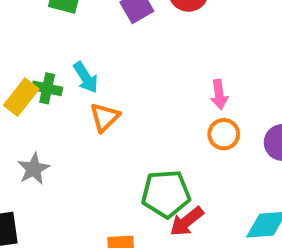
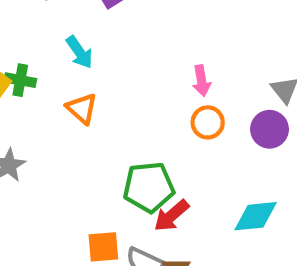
cyan arrow: (86, 77) -> (79, 52), moved
orange triangle: (105, 117) -> (82, 109), turned -32

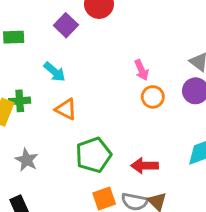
green pentagon: (149, 187) -> (93, 155), moved
red arrow: (171, 216) -> (145, 166), turned 55

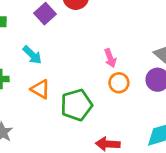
green pentagon: (93, 155) -> (76, 105), moved

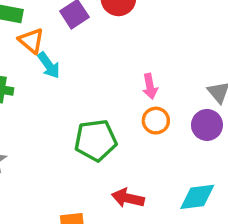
orange triangle: (40, 89) -> (31, 41), moved

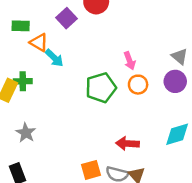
green pentagon: (96, 140) -> (101, 88), moved

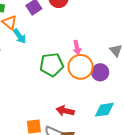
purple circle: (175, 81) -> (100, 72), moved
orange circle: (138, 85) -> (81, 67), size x1.6

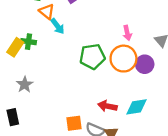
pink arrow: (77, 48) -> (127, 33), moved
cyan diamond: (104, 110) -> (137, 107), moved

